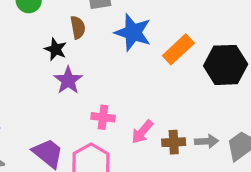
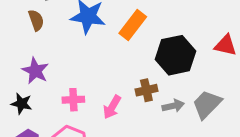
black star: (56, 49) -> (22, 104), moved
black hexagon: (226, 65) -> (175, 55), moved
brown cross: (174, 142) -> (146, 90), moved

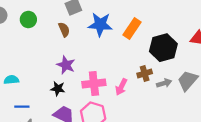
pink cross: (73, 100) -> (94, 83), size x1.5

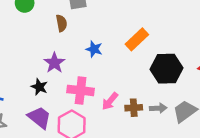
blue star: (100, 24) -> (94, 49), moved, size x0.6
brown cross: (145, 73) -> (134, 108), moved

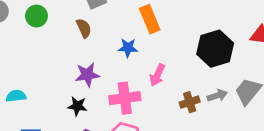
orange rectangle: (137, 39) -> (150, 19), moved, turned -55
purple star: (54, 63) -> (87, 75), turned -30
pink arrow: (110, 101) -> (157, 75), moved

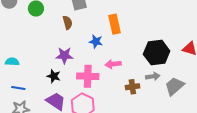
pink arrow: (157, 75) -> (113, 64), turned 49
gray arrow: (217, 95) -> (153, 76), moved

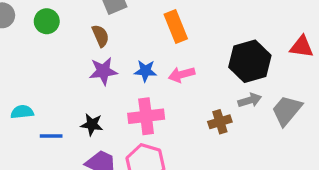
blue star: (96, 42) -> (145, 71), moved
purple star: (64, 55) -> (103, 71), moved
pink arrow: (113, 64) -> (182, 75), moved
blue line: (18, 88) -> (51, 136), moved

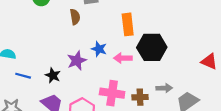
black hexagon: (250, 61) -> (152, 47), moved
purple star: (103, 71) -> (77, 61), moved, turned -30
pink cross: (146, 116) -> (112, 93), moved

